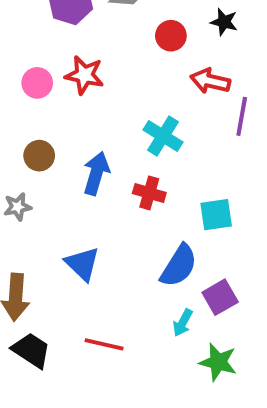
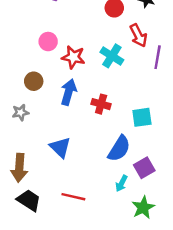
red star: (84, 75) -> (73, 57), moved
red arrow: (210, 81) -> (138, 36), turned -130
pink circle: (37, 83) -> (48, 42), moved
cyan cross: (163, 136) -> (112, 56), moved
green star: (218, 362) -> (143, 208), turned 30

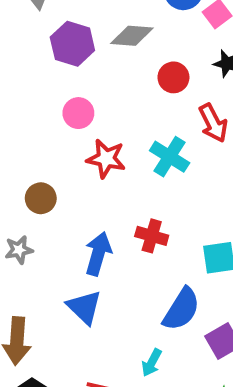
pink circle: (48, 42) -> (78, 113), moved
blue arrow: (69, 92) -> (98, 254), moved
cyan arrow: (121, 183) -> (152, 363), moved

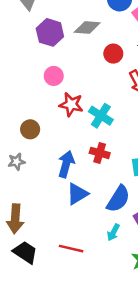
cyan cross: (170, 157) -> (101, 116), moved
blue triangle: (84, 307) -> (77, 194), moved, turned 45
cyan arrow: (152, 363) -> (113, 232), moved

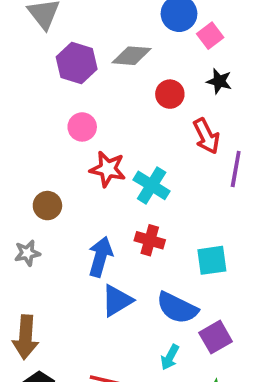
blue semicircle: (118, 199) -> (177, 308), turned 84

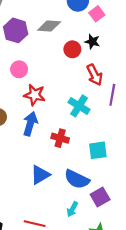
black star: (219, 81) -> (92, 42), moved
cyan cross: (152, 185) -> (79, 106), moved
blue arrow: (100, 257) -> (30, 124), moved

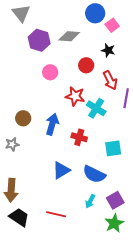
red circle: (72, 49) -> (86, 65), moved
pink circle: (19, 69) -> (50, 72), moved
red star: (35, 95) -> (75, 96), moved
purple square: (100, 197) -> (115, 200), moved

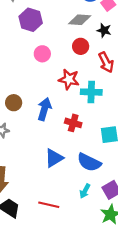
gray diamond: (69, 36) -> (80, 20), moved
cyan cross: (96, 108) -> (91, 92), turned -30

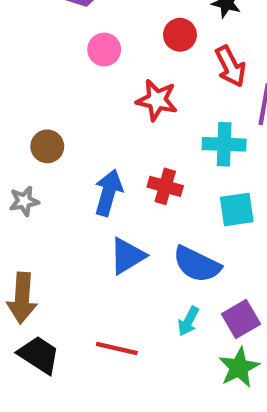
cyan cross: (91, 92) -> (224, 144), moved
blue arrow: (44, 109) -> (108, 193), moved

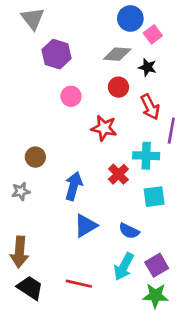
red cross: (165, 186) -> (118, 174), moved, turned 30
blue semicircle: (197, 264) -> (129, 231), size x0.7
cyan arrow: (188, 321) -> (124, 267), size x1.5
green star: (239, 367) -> (155, 296), turned 30

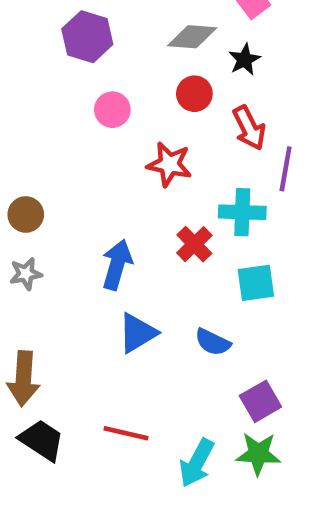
black star: (148, 67) -> (245, 60), turned 30
brown circle: (35, 157) -> (26, 214), moved
cyan arrow: (124, 267) -> (197, 463), moved

